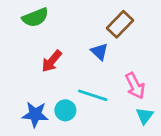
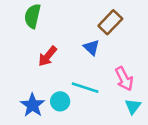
green semicircle: (35, 17) -> (33, 16), turned 125
blue star: (35, 114) -> (33, 105), turned 30

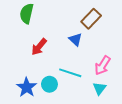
pink arrow: (124, 79) -> (103, 66), turned 60
cyan triangle: (133, 106) -> (99, 88), moved

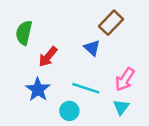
green semicircle: (27, 14) -> (24, 33), moved
cyan circle: (49, 84) -> (69, 111), moved
blue star: (27, 87) -> (38, 89), moved

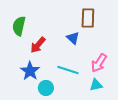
brown rectangle: (111, 23) -> (88, 18), turned -42
cyan triangle: (121, 107) -> (96, 85), turned 40
cyan circle: (69, 111) -> (46, 88), moved

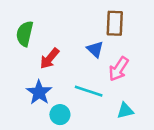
pink arrow: (99, 63) -> (119, 69), moved

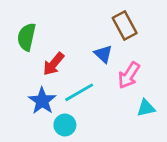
brown rectangle: (115, 23) -> (125, 26), turned -30
cyan line: (89, 91) -> (79, 92), moved, turned -48
cyan triangle: (125, 111) -> (146, 108), moved

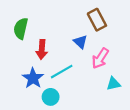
red arrow: (54, 64) -> (42, 49), turned -36

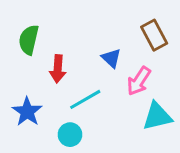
brown rectangle: (97, 20) -> (154, 35), moved
blue star: (33, 78) -> (27, 112), moved
cyan triangle: (113, 84) -> (157, 116), size x1.5

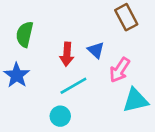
brown rectangle: (154, 35) -> (126, 17), moved
red arrow: (58, 69) -> (67, 54), moved
blue star: (27, 112) -> (17, 75), moved

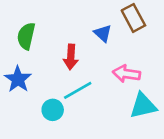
blue triangle: (96, 50) -> (103, 33), moved
pink arrow: (120, 70) -> (126, 74), turned 65
cyan circle: (60, 116) -> (53, 110), moved

